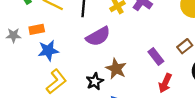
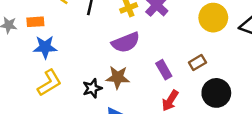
purple semicircle: (98, 36) -> (126, 42), moved
brown star: (116, 69) -> (118, 77), turned -30

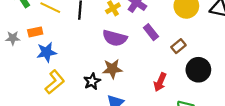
purple semicircle: (126, 42) -> (115, 38), turned 45
purple rectangle: (164, 70) -> (151, 32), moved

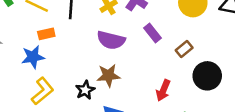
orange rectangle: (35, 32) -> (46, 34), moved

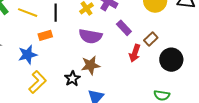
orange rectangle: (46, 34) -> (45, 35), moved
red arrow: (163, 90) -> (135, 53), moved

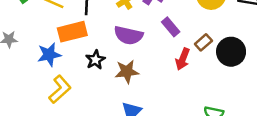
orange rectangle: (45, 35) -> (72, 32), size x1.6
black circle: (171, 60) -> (231, 52), moved
black star: (72, 79) -> (95, 60), moved

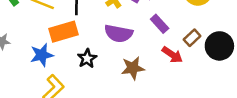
red arrow: (183, 59) -> (172, 55), turned -75
brown star: (127, 72) -> (133, 68), moved

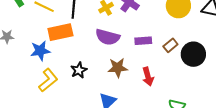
purple rectangle: (160, 24) -> (143, 41), moved, turned -56
red arrow: (172, 55) -> (148, 77), moved, turned 36
black star: (87, 58) -> (79, 70), moved

